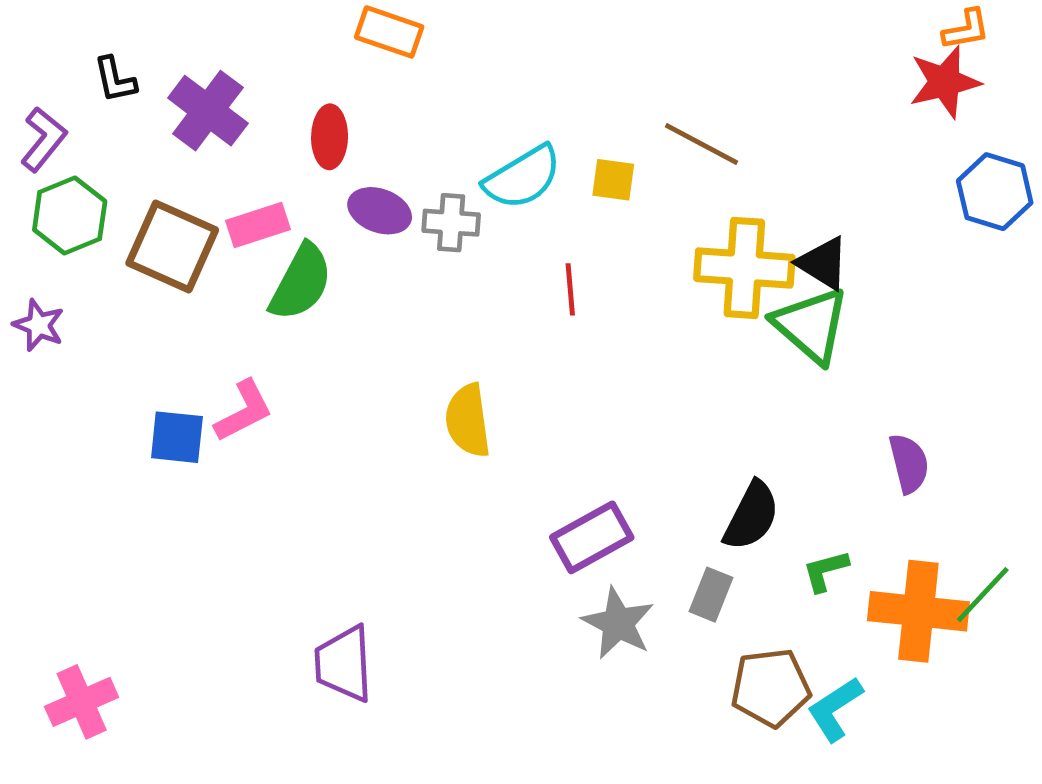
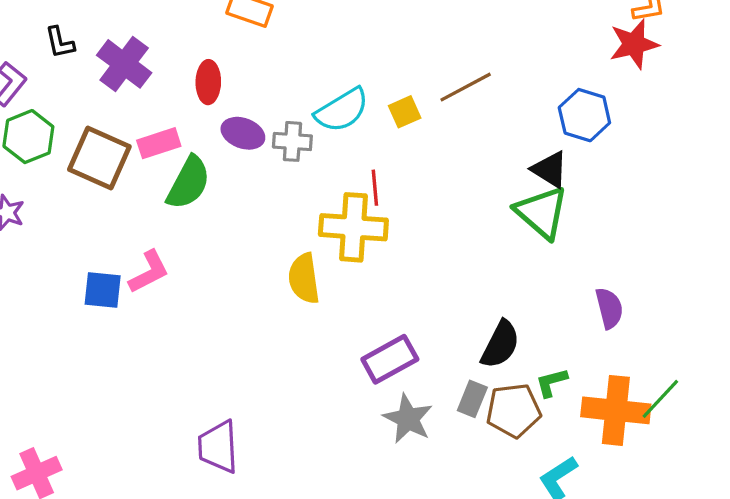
brown line: (701, 144) -> (466, 87), turned -56
yellow square: (613, 180) -> (405, 112), turned -32
blue hexagon: (995, 192) -> (584, 115), moved
yellow cross: (744, 268) -> (353, 227), moved
brown pentagon: (771, 688) -> (514, 410), moved

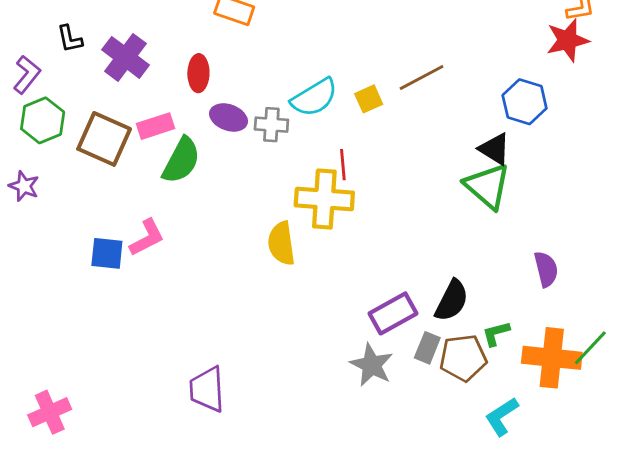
purple rectangle: (390, 359) -> (393, 313), moved

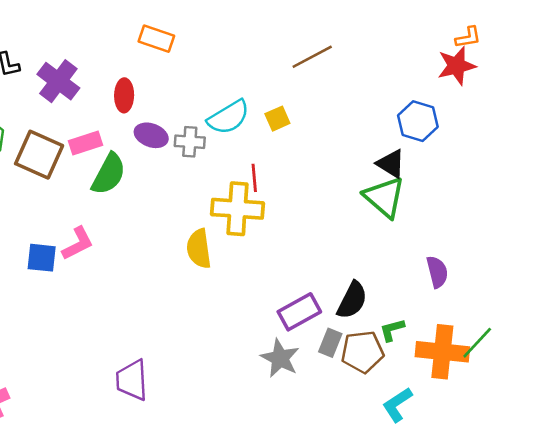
brown line: (422, 77) -> (312, 57), moved

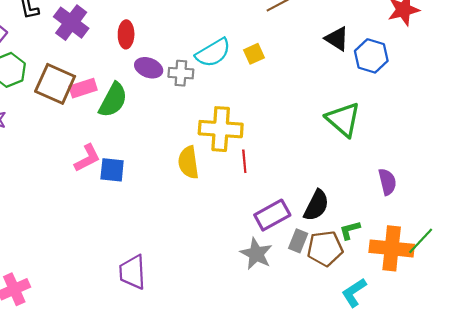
pink rectangle: (85, 143) -> (83, 88), moved
black triangle: (391, 164) -> (337, 39), moved
red line: (254, 178) -> (244, 161), moved
blue square: (42, 258) -> (112, 170), moved

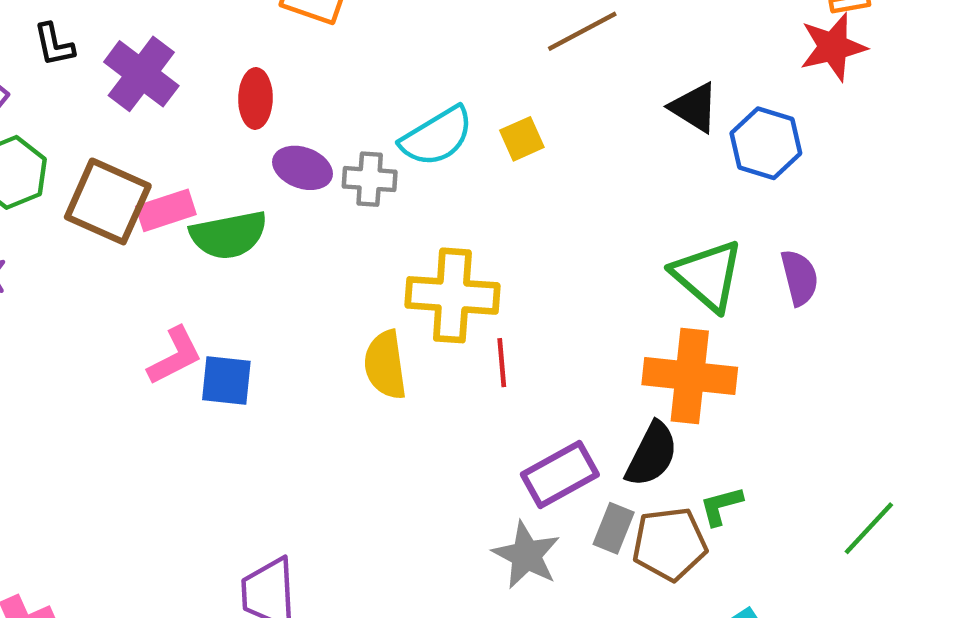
green semicircle: (113, 100) -> (229, 235), turned 51
purple semicircle: (387, 182) -> (799, 278), moved
orange cross: (392, 248) -> (690, 376), moved

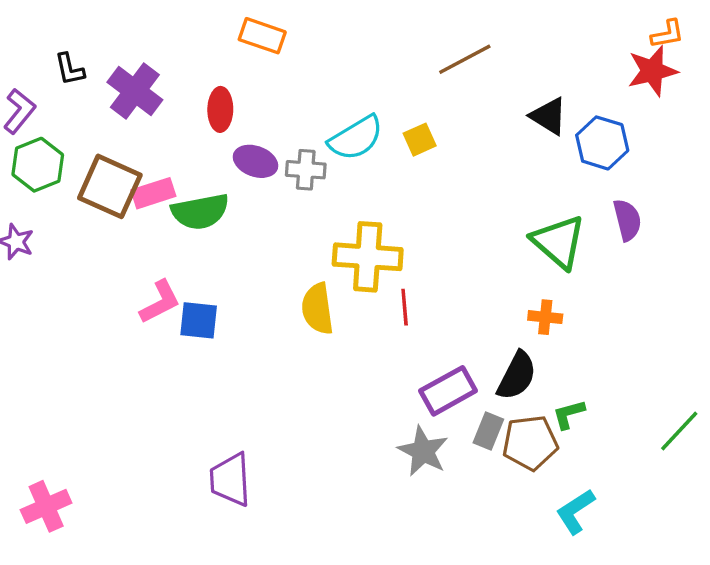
purple semicircle: (799, 278) -> (627, 220), moved
orange cross: (690, 376) -> (545, 317), size x0.5

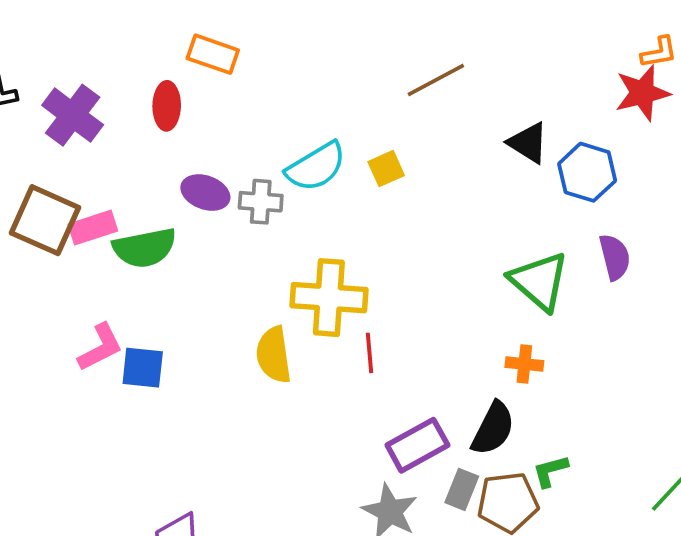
red ellipse: (220, 109) -> (167, 106), moved

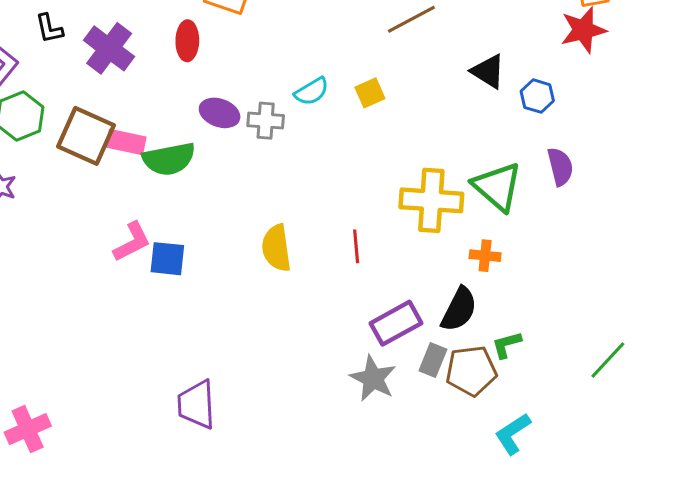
cyan semicircle: (316, 167) -> (312, 91), size x0.7
blue hexagon: (587, 172) -> (537, 96), size x0.7
pink rectangle: (93, 228) -> (126, 142), turned 30
yellow cross: (329, 298) -> (431, 200), moved

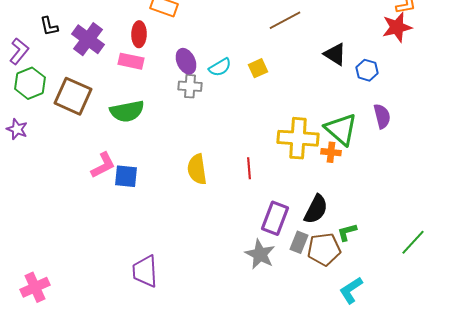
purple ellipse: (220, 113) -> (186, 61), moved, turned 45
pink rectangle: (126, 142) -> (131, 61), moved
orange cross: (485, 256) -> (331, 152), moved
purple rectangle: (396, 323) -> (275, 218), turned -40

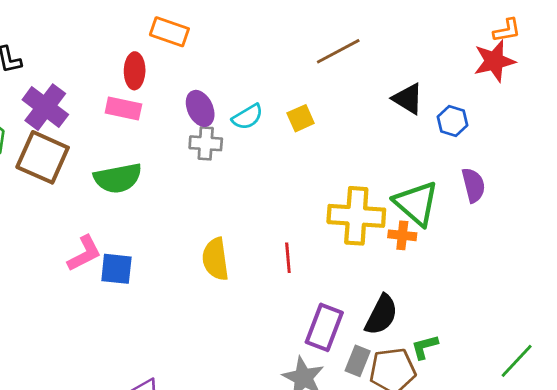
purple cross: (88, 39) -> (45, 107), moved

